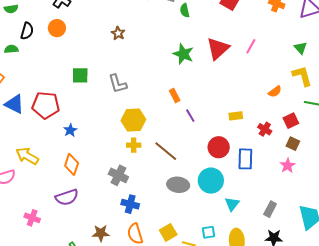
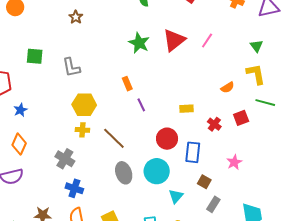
brown square: (293, 144) -> (204, 182), moved
gray ellipse: (178, 185) -> (124, 173), turned 60

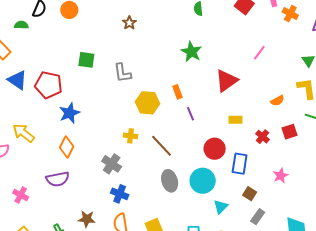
red triangle: (174, 40) -> (226, 81), moved
yellow hexagon: (84, 105) -> (147, 103), moved
blue star: (20, 110) -> (69, 113), size x1.5

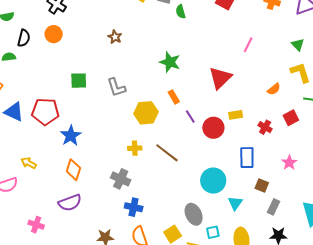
green star: (191, 52) -> (170, 62), moved
yellow arrow: (24, 133) -> (29, 163), size x0.7
red circle: (215, 149) -> (213, 128), moved
gray ellipse: (170, 181) -> (194, 214), moved

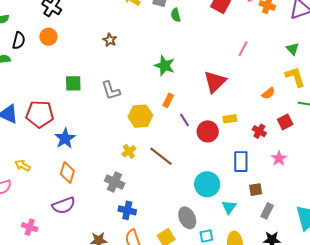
orange rectangle: (174, 97) -> (168, 100), turned 56
yellow cross: (135, 148) -> (129, 151), turned -32
pink star: (289, 163) -> (279, 158), moved
brown square: (262, 186) -> (256, 190), turned -32

